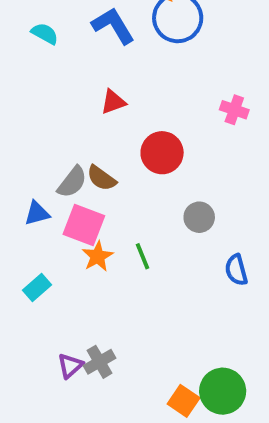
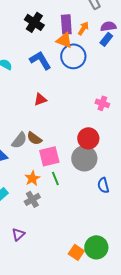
red circle: (162, 153) -> (88, 138), moved
gray circle: (199, 217) -> (84, 158), size x1.6
pink square: (84, 225) -> (49, 156), moved, turned -35
gray cross: (100, 362) -> (32, 199), moved

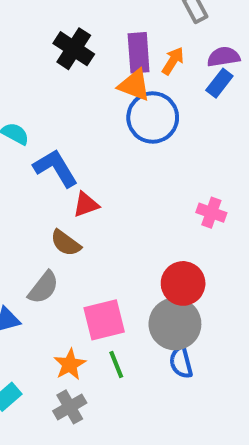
blue L-shape: (40, 60) -> (56, 168), moved
brown semicircle: (34, 138) -> (66, 243), moved
blue semicircle: (103, 185) -> (181, 362), moved

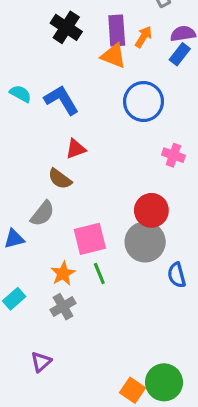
blue circle: (153, 118) -> (144, 102), moved
blue L-shape: (56, 168) -> (61, 100), moved
blue semicircle: (181, 362) -> (177, 275), moved

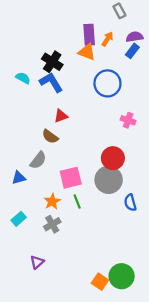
black cross: (66, 27) -> (52, 62), moved

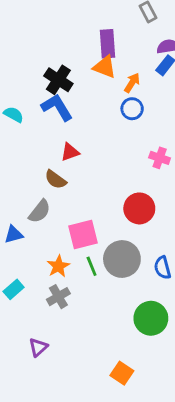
orange arrow: (107, 39) -> (132, 83), moved
cyan semicircle: (23, 78) -> (14, 114), moved
blue circle: (107, 83) -> (132, 109), size x0.6
gray circle: (109, 180) -> (122, 259), moved
green circle: (122, 276) -> (151, 318), moved

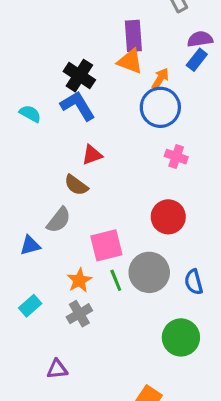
blue circle: (132, 109) -> (160, 107), size x1.6
pink cross: (160, 158) -> (176, 157), moved
purple triangle: (38, 347) -> (57, 369), turned 36

